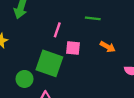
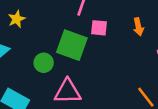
orange arrow: (108, 47) -> (138, 27), turned 48

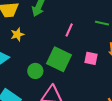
pink square: (99, 28) -> (91, 58), moved

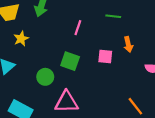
green square: (59, 59) -> (70, 61), size x0.7

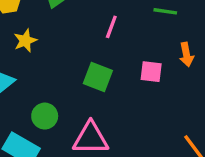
green circle: (45, 77) -> (45, 116), moved

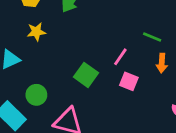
pink line: (111, 27) -> (120, 57), moved
orange arrow: (186, 55) -> (162, 63), moved

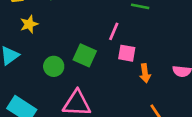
orange arrow: (162, 63) -> (145, 73), moved
green circle: (36, 95) -> (54, 66), moved

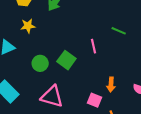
pink line: (114, 31) -> (94, 46), turned -48
pink square: (127, 53) -> (94, 100), moved

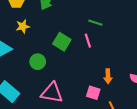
green line: (119, 31) -> (95, 23), moved
green square: (66, 60) -> (62, 42), moved

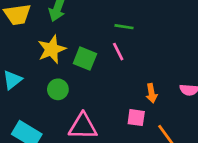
yellow star: (23, 26) -> (52, 49), moved, size x1.5

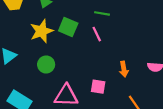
green square: (85, 59) -> (68, 27), moved
pink square: (136, 118) -> (98, 87), moved

